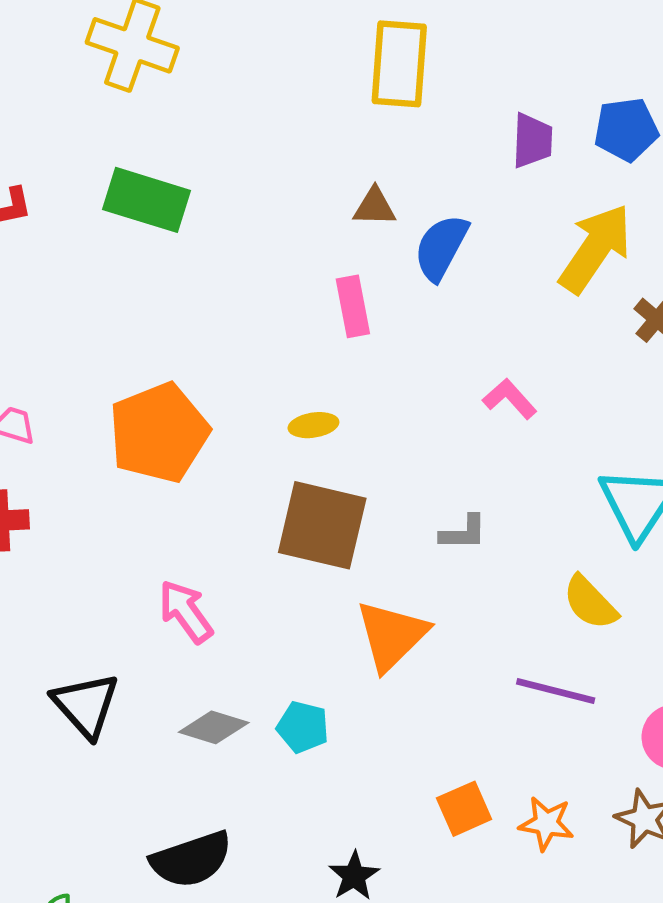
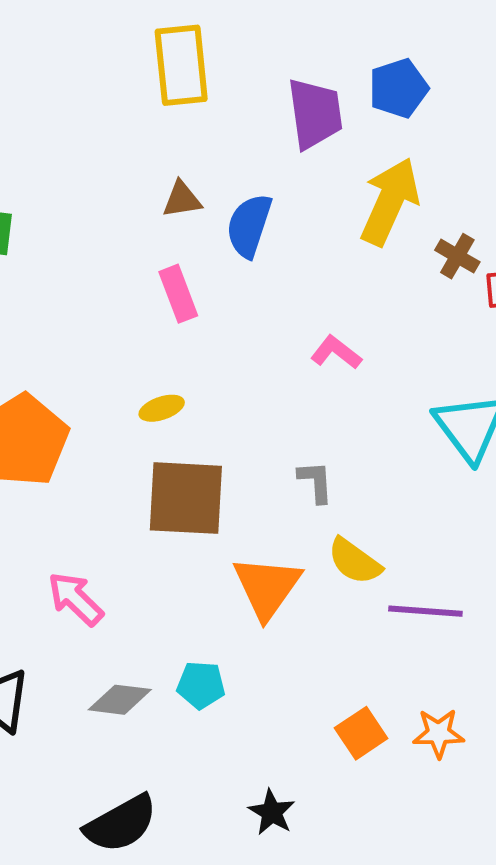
purple trapezoid: (532, 141) -> (315, 114), size x1.4
gray L-shape: (463, 533) -> (316, 482), turned -84
yellow semicircle: (590, 603) -> (355, 561), moved

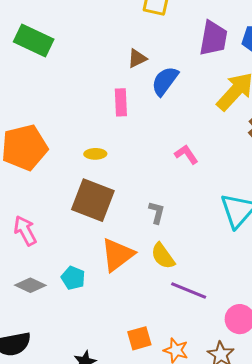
brown triangle: (182, 199) -> (137, 58), turned -35
cyan pentagon: (201, 685) -> (73, 278), moved

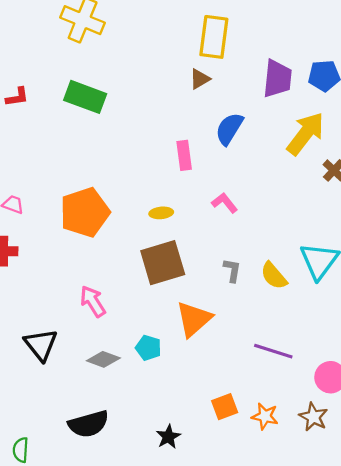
brown triangle: (137, 58) -> (200, 79), moved
pink L-shape: (186, 154) -> (225, 203), moved
brown square: (93, 200) -> (163, 263), turned -33
yellow semicircle: (163, 256) -> (274, 276), moved

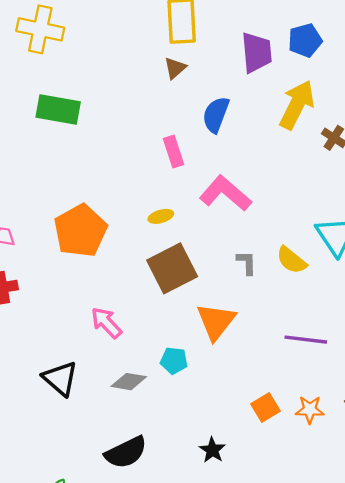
pink L-shape: (225, 203) -> (225, 193), size x1.8

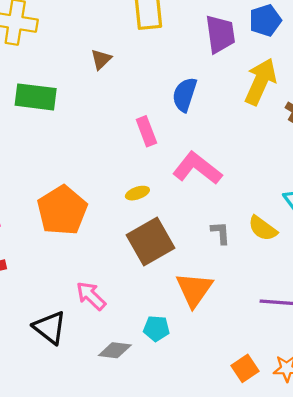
brown triangle: (175, 68) -> (101, 59), moved
black triangle: (60, 378) -> (50, 328), moved

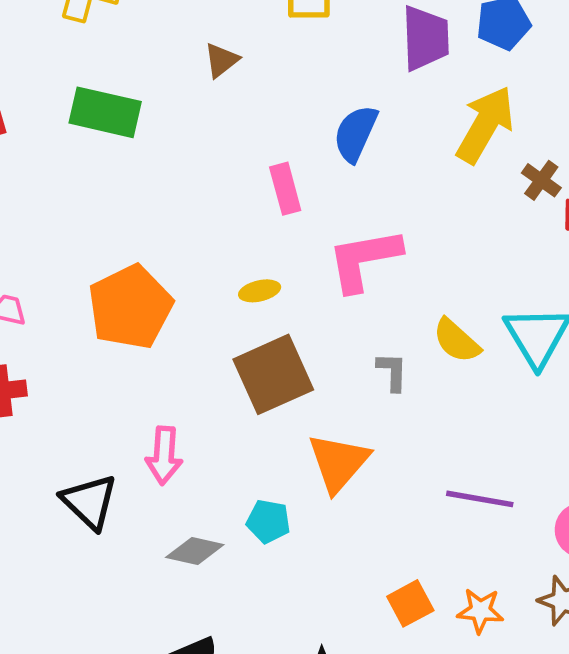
pink L-shape: (197, 168) -> (364, 260), turned -54
yellow semicircle: (263, 228) -> (457, 341), moved
pink arrow: (91, 296) -> (164, 456), turned -136

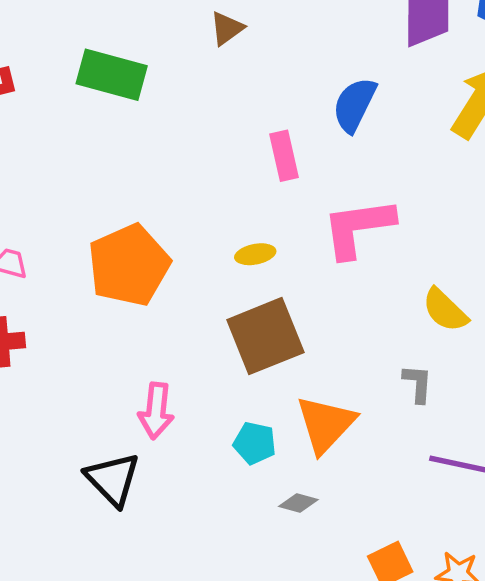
gray L-shape: (392, 372) -> (418, 384), moved
black triangle: (90, 502) -> (113, 479), moved
cyan pentagon: (268, 521) -> (255, 443), moved
gray diamond: (195, 551) -> (298, 503), moved, size x0.7

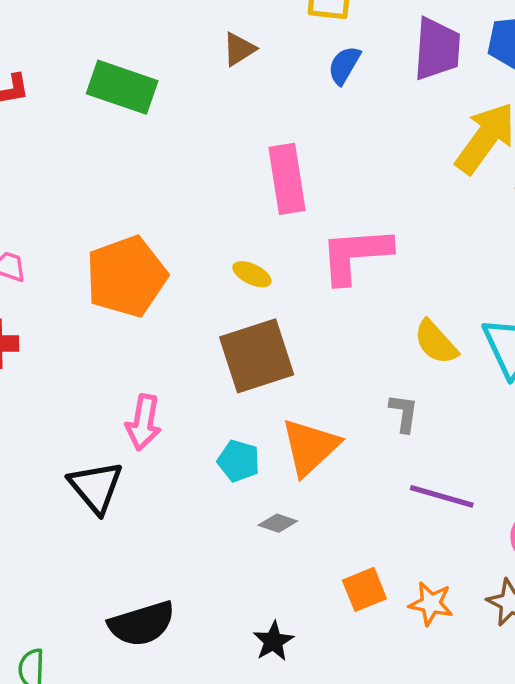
blue semicircle: (354, 105) -> (344, 65), moved, size x0.7
pink rectangle: (284, 156) -> (287, 179), size x1.4
yellow ellipse: (255, 254) -> (252, 274), turned 33

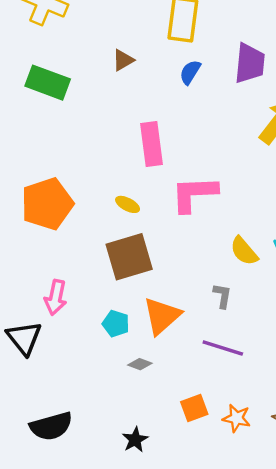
purple line: (442, 496) -> (223, 348), moved

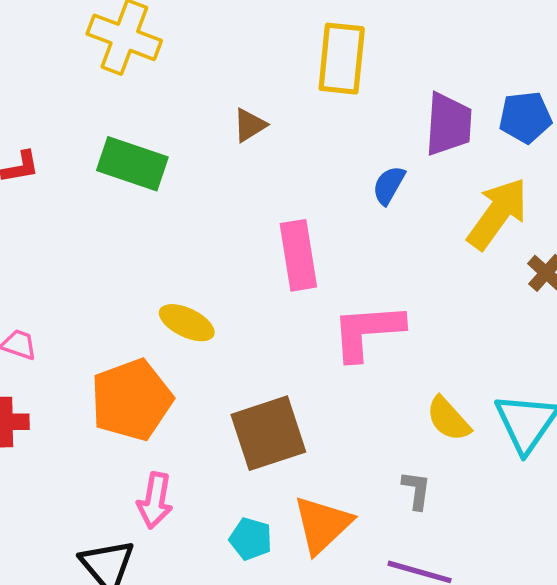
blue semicircle: (190, 72) -> (389, 185), moved
orange pentagon: (47, 204) -> (131, 400), moved
yellow ellipse: (128, 204) -> (187, 323), moved, size x1.4

